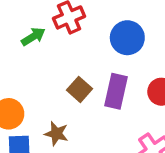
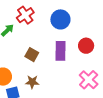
brown square: (79, 89) -> (32, 55), moved

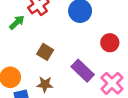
purple rectangle: (61, 51) -> (83, 71), moved, turned -48

